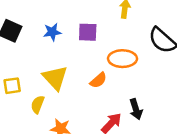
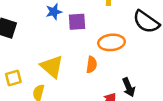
blue star: (52, 32) -> (54, 12), moved
orange semicircle: (98, 80) -> (92, 65), turned -35

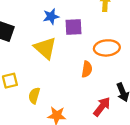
yellow triangle: (52, 67) -> (45, 48), moved

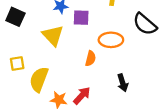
yellow semicircle: (34, 96) -> (39, 79), size x1.6
red arrow: (102, 107) -> (82, 96), moved

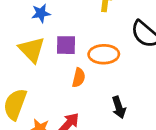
purple square: (81, 18) -> (66, 45), moved

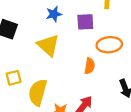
purple square: (66, 45) -> (85, 22), moved

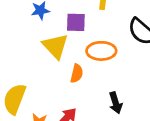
yellow triangle: (48, 45) -> (55, 46), moved

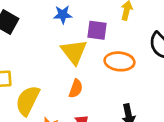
orange semicircle: (77, 73) -> (76, 89), moved

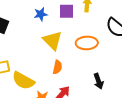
purple square: (97, 30) -> (66, 11), moved
yellow semicircle: (28, 101) -> (23, 81), turned -80

